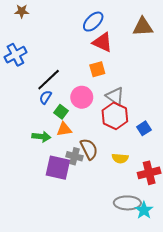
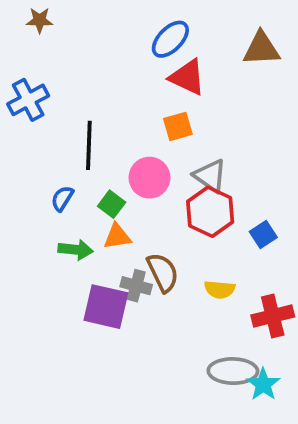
black line: (49, 80) -> (89, 145), turned -45
blue semicircle: (45, 97) -> (62, 198), moved

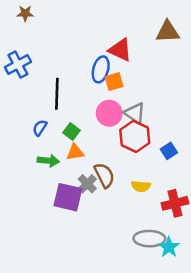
blue ellipse: (170, 39) -> (101, 69), moved, turned -30
pink circle: (149, 178) -> (109, 113), moved
gray cross: (136, 286) -> (87, 184), turned 30

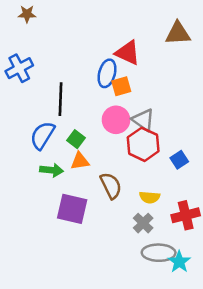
blue semicircle: (40, 128) -> (42, 135), size x1.6
gray cross: (87, 184) -> (143, 223), moved

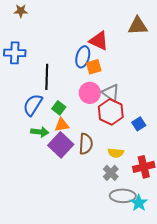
blue cross: (19, 68) -> (15, 53), turned 30
brown semicircle: (111, 186) -> (86, 144), turned 30
purple square: (72, 209) -> (61, 145), moved, turned 30

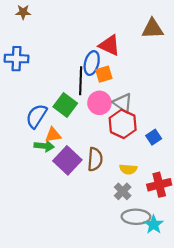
black line: (47, 77) -> (81, 81), moved
green square: (59, 108) -> (65, 105), moved, size x1.5
orange triangle: (62, 125) -> (53, 135), moved

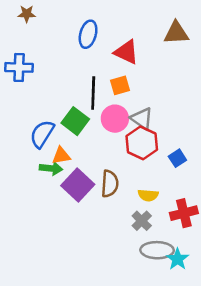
blue ellipse: (92, 63) -> (88, 34), moved

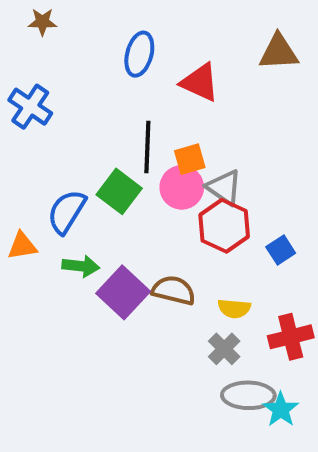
blue cross: (19, 67) -> (30, 107), turned 32
orange square: (120, 85) -> (190, 159), moved
orange triangle: (61, 156) -> (22, 246), moved
brown semicircle: (110, 184) -> (174, 290), turned -80

